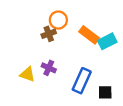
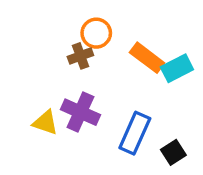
purple cross: (49, 68) -> (80, 112), size x1.5
black square: (105, 92) -> (173, 152), turned -32

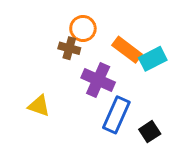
brown cross: (80, 56) -> (69, 48), turned 35
purple cross: (80, 112) -> (98, 80), moved

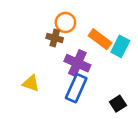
cyan rectangle: (153, 59) -> (120, 46), turned -36
blue rectangle: (116, 115) -> (76, 88), moved

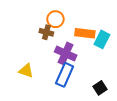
orange rectangle: (100, 39) -> (85, 33), turned -30

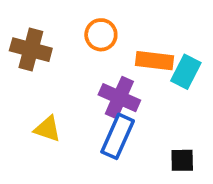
brown cross: (46, 32) -> (31, 50), moved, size x1.5
black square: (100, 88) -> (182, 160), turned 32

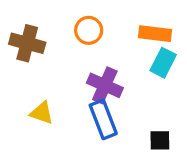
orange rectangle: (154, 61) -> (155, 34), moved
blue rectangle: (118, 136) -> (103, 119), turned -45

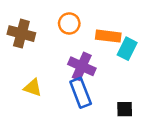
orange rectangle: (155, 34) -> (108, 36), moved

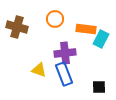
purple cross: (82, 66) -> (65, 53), turned -30
yellow triangle: (33, 88) -> (39, 70), moved

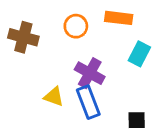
orange rectangle: (86, 29) -> (119, 18), moved
purple cross: (65, 53) -> (90, 73), turned 35

